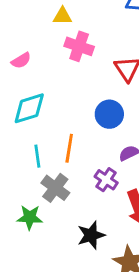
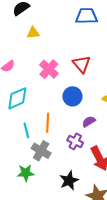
pink cross: (79, 46) -> (49, 69), moved, turned 30

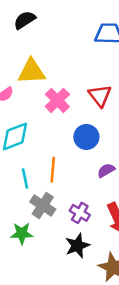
yellow triangle: (33, 33) -> (32, 71), moved, size x1.6
purple cross: (75, 141) -> (80, 213), moved

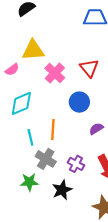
black star: (77, 246) -> (62, 190), moved

